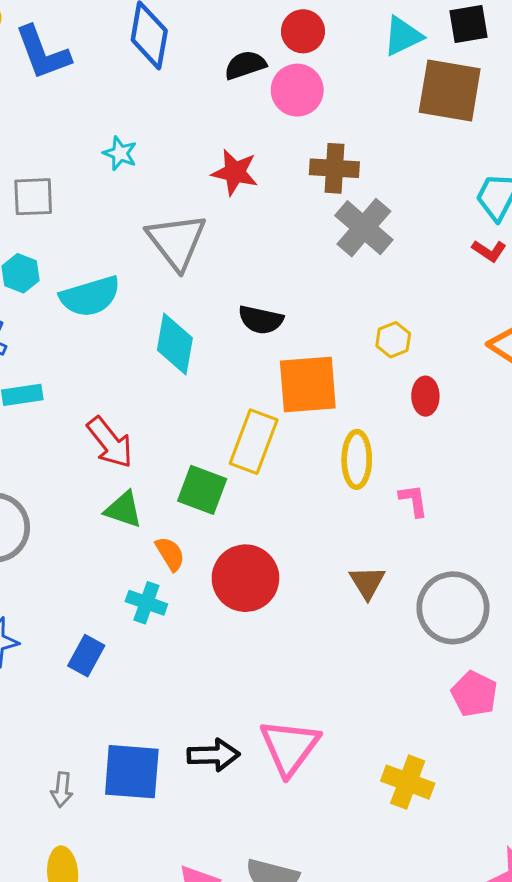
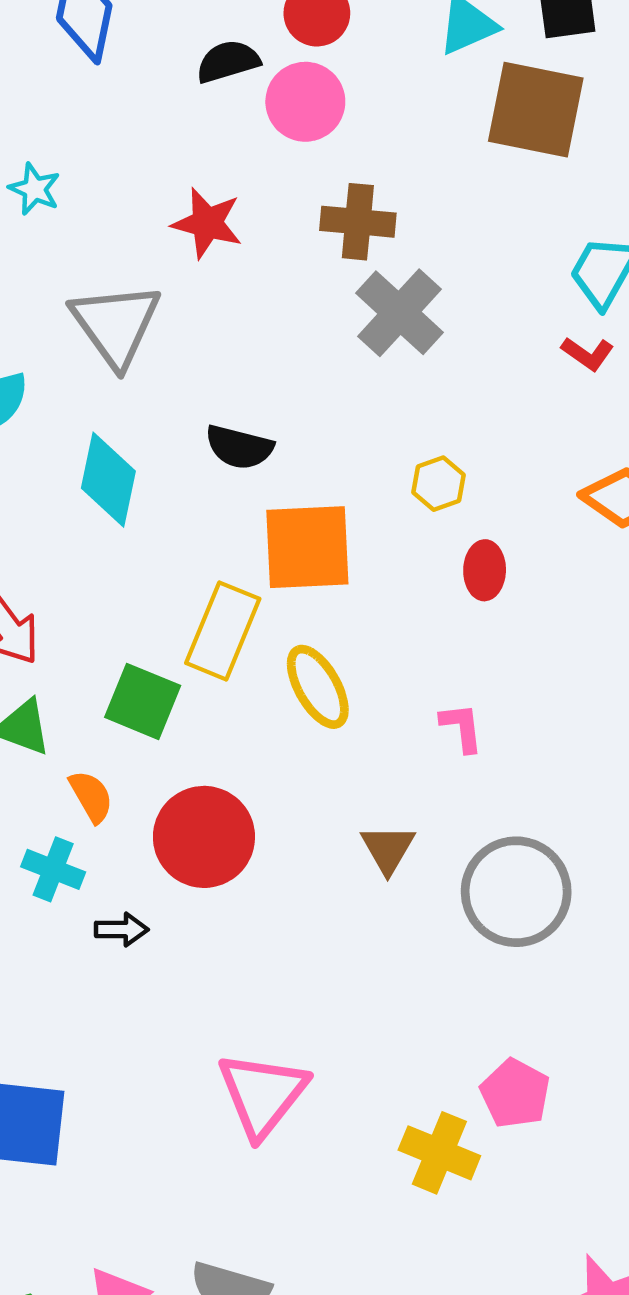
yellow ellipse: (357, 459) -> (318, 687), moved, turned -32
pink pentagon: (474, 694) -> (515, 1093), moved
black arrow: (213, 755) -> (122, 930), moved, size x0.7

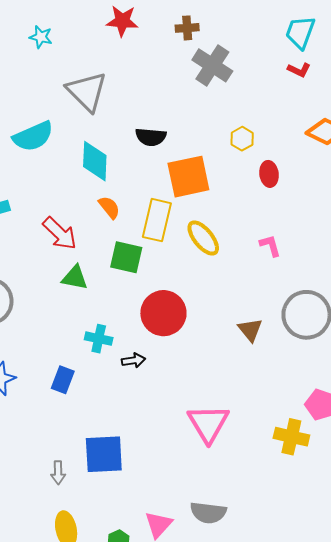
brown cross: (358, 222) -> (187, 28), size x0.7
red star: (207, 223) -> (122, 21), moved
orange semicircle: (91, 796) -> (109, 207), moved
brown triangle: (388, 849) -> (250, 330), moved

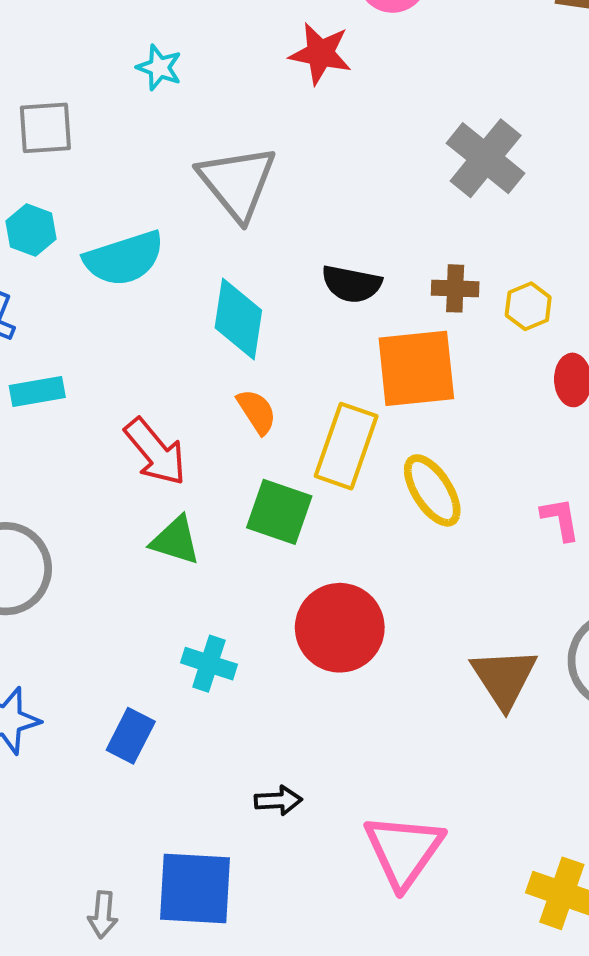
brown cross: (187, 28) -> (455, 288), moved
brown triangle: (250, 330) -> (504, 678), size x1.4
black arrow: (134, 360) -> (278, 800), moved

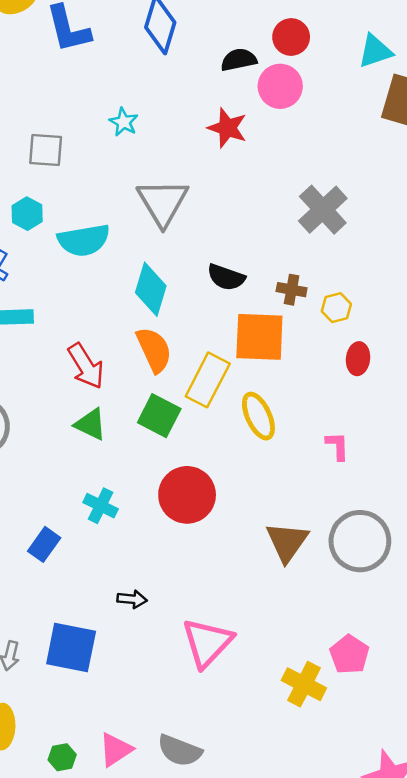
orange semicircle: (257, 412) -> (154, 350), size x1.5

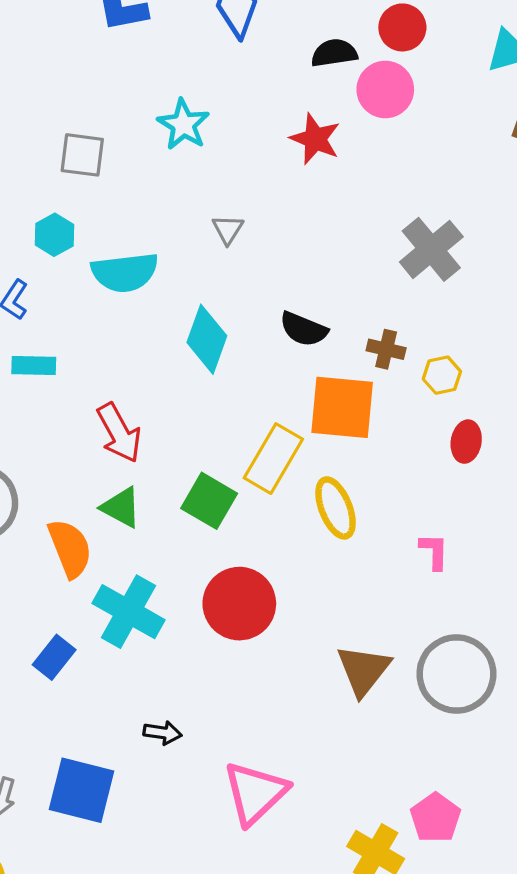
cyan star: (124, 122) -> (183, 125), size x1.4
gray triangle: (163, 202) -> (228, 229), size x0.5
orange semicircle: (154, 350) -> (70, 548), moved
cyan cross: (101, 506) -> (128, 612), size x1.6

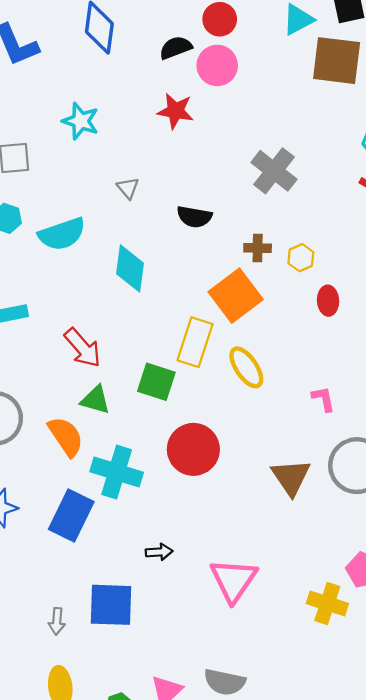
black semicircle: (304, 329) -> (194, 217), moved
orange square: (342, 407) -> (236, 296), turned -30
pink L-shape: (434, 551) -> (323, 399), moved
blue rectangle: (54, 657) -> (71, 515), size x1.6

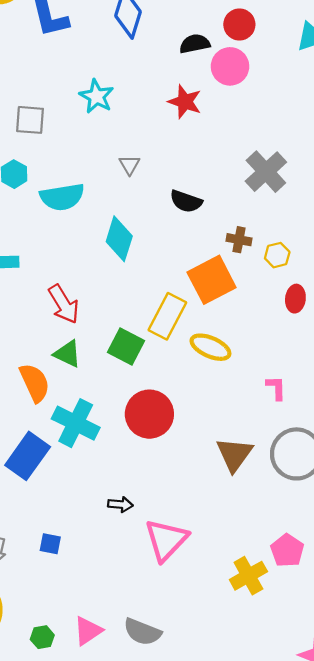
yellow ellipse: (246, 367) -> (210, 347), turned -42
black arrow: (159, 552) -> (120, 504), moved
yellow cross: (327, 604) -> (248, 576), turned 33
blue square: (111, 605) -> (50, 544), size x0.5

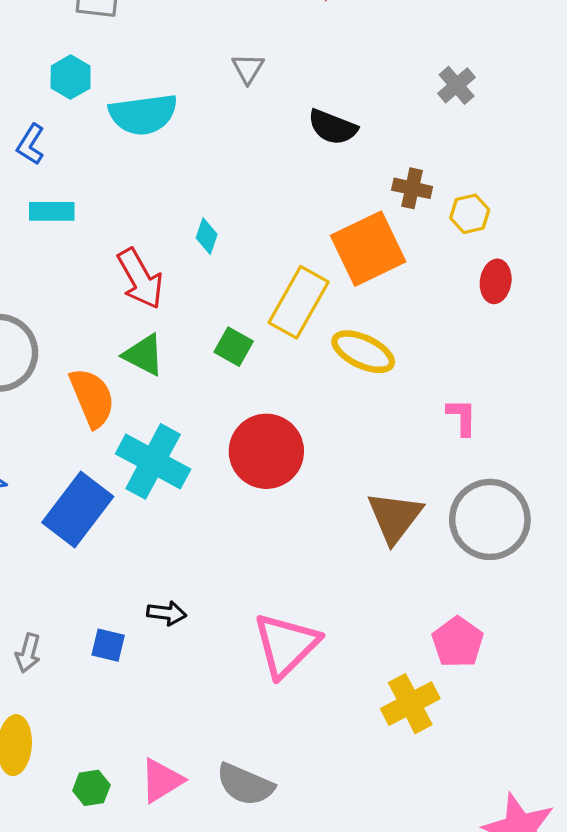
gray cross: (266, 172) -> (457, 85), size x0.6
cyan diamond: (119, 239) -> (207, 236), moved, size x0.5
green square: (126, 347) -> (234, 347), size x0.7
black arrow: (120, 504) -> (167, 613), moved
pink pentagon: (287, 550) -> (458, 642), moved

